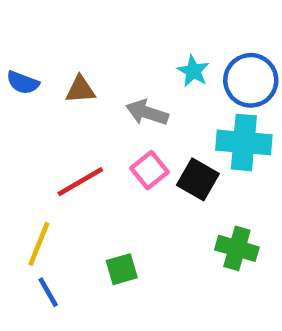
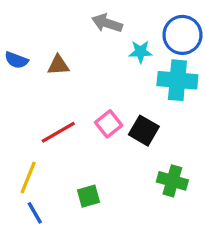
cyan star: (193, 71) -> (141, 52), turned -30
blue circle: (251, 80) -> (182, 35), moved
gray arrow: (147, 113) -> (107, 23), moved
cyan cross: (244, 142) -> (177, 80), moved

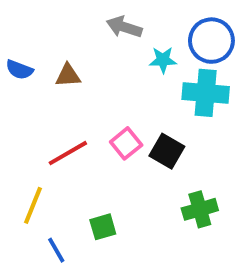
green cross: (172, 181) -> (200, 209), turned -32
blue line: (35, 213) -> (56, 250), moved

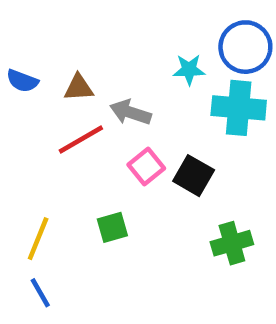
gray arrow: (124, 27) -> (130, 112), moved
red line: (68, 153) -> (81, 139), moved
green square: (103, 227) -> (112, 227), moved
blue line: (56, 250) -> (40, 293), moved

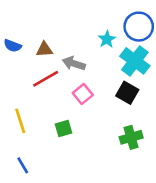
cyan star: (189, 70) -> (107, 39), turned -30
cyan cross: (239, 108) -> (135, 61), turned 32
black square: (194, 176) -> (127, 93), moved
yellow line: (38, 239) -> (20, 121), moved, turned -40

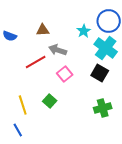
brown triangle: (44, 49) -> (43, 30), moved
yellow line: (20, 121) -> (23, 105), moved
green square: (64, 128) -> (50, 101), turned -32

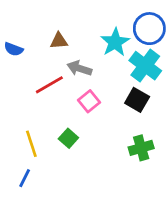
cyan star: (84, 31) -> (115, 42), size x1.5
blue line: (18, 130) -> (25, 178), turned 56

